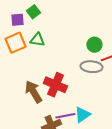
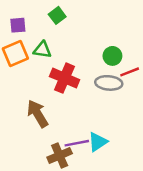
green square: (33, 12) -> (57, 15), moved
red cross: (55, 85) -> (65, 78), moved

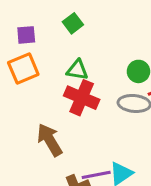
green triangle: (42, 50) -> (77, 70), moved

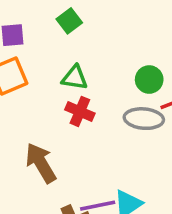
red cross: (82, 98) -> (80, 111), size x0.7

